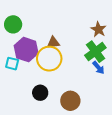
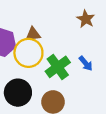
green cross: (95, 52) -> (58, 67), moved
black circle: (40, 93) -> (18, 93), size x1.5

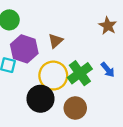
brown triangle: (33, 34) -> (56, 41), turned -35
yellow circle: (28, 53) -> (53, 76), moved

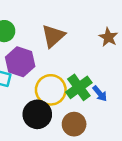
brown triangle: (56, 41) -> (53, 36), moved, size x1.5
blue arrow: (108, 70) -> (100, 94), moved

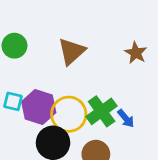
purple hexagon: (20, 62) -> (39, 107), moved

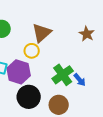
yellow circle: (69, 114) -> (32, 51), moved, size x0.6

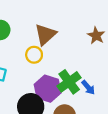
purple hexagon: (19, 72) -> (48, 89), moved

